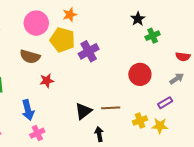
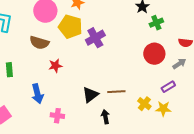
red circle: (140, 74) -> (154, 54), moved
yellow cross: (140, 120) -> (144, 104), turned -32
pink cross: (37, 133) -> (57, 116), moved, turned 32

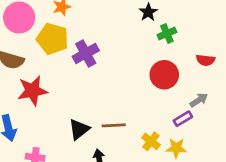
gray arrow: (179, 64) -> (199, 100), moved
red star: (55, 66) -> (32, 91), size x1.6

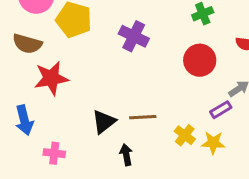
purple cross: (86, 53) -> (134, 36), moved, turned -35

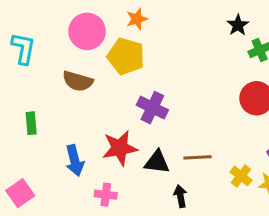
purple cross: (134, 36) -> (152, 108), moved
red star: (51, 78) -> (120, 148), moved
black triangle: (104, 122) -> (157, 162), turned 45

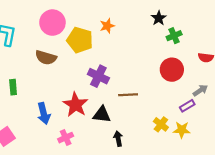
orange star: (137, 19) -> (107, 26), moved
red star: (120, 148) -> (75, 105), turned -30
brown line: (197, 157) -> (128, 95), moved
pink cross: (106, 195) -> (66, 138), turned -32

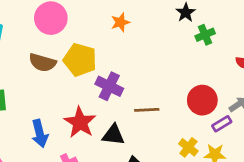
yellow pentagon: (80, 40) -> (80, 60), moved
red circle: (172, 70) -> (202, 100), moved

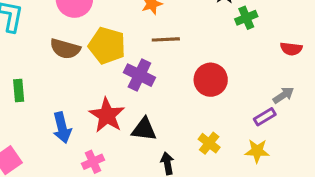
red circle: (202, 100) -> (211, 80), moved
brown line: (147, 110) -> (166, 39), moved
yellow cross: (188, 147) -> (209, 143), moved

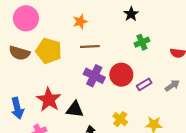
green cross: (246, 18) -> (142, 42), moved
purple cross: (139, 75) -> (94, 76), moved
purple rectangle: (265, 117) -> (144, 84), moved

